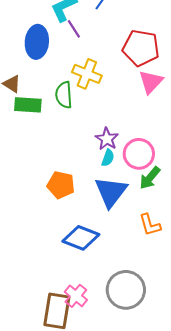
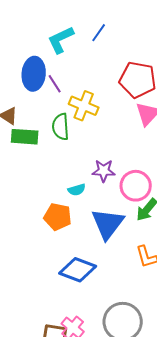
purple line: (74, 29) -> (55, 84), moved
purple star: (107, 139) -> (104, 171), turned -30
cyan semicircle: (108, 158) -> (77, 190), moved, turned 54

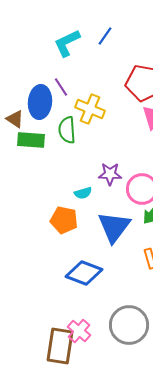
blue ellipse: (34, 74) -> (40, 102), moved

